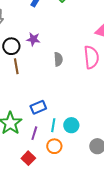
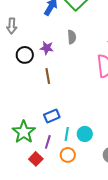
gray semicircle: (58, 59) -> (72, 37), moved
brown line: (16, 66) -> (48, 76), moved
red square: (28, 158) -> (36, 159), moved

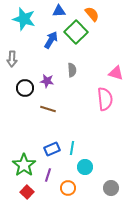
brown line: (48, 76) -> (48, 109), turned -63
cyan line: (67, 134) -> (72, 148), moved
red square: (36, 159) -> (27, 192), moved

